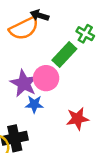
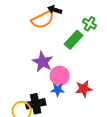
pink circle: (46, 78) -> (60, 76), moved
blue star: (34, 104) -> (58, 90), moved

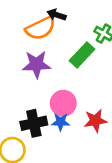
purple star: (43, 62) -> (36, 64), moved, turned -30
black cross: (36, 104) -> (34, 123), moved

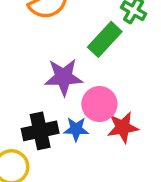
purple star: (36, 64) -> (63, 77), moved
pink circle: (63, 103) -> (99, 104), moved

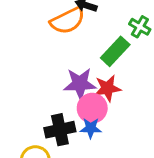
pink circle: (99, 104) -> (92, 108), moved
red star: (123, 127) -> (108, 88), moved

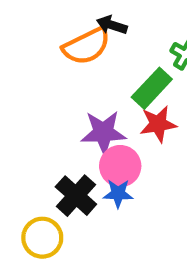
red star: (108, 88) -> (158, 124), moved
black cross: (60, 130) -> (76, 196), turned -36

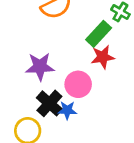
purple star: (103, 132) -> (40, 67), moved
blue star: (118, 193) -> (67, 110), moved

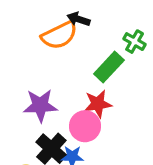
red star: (103, 57) -> (98, 104), moved

